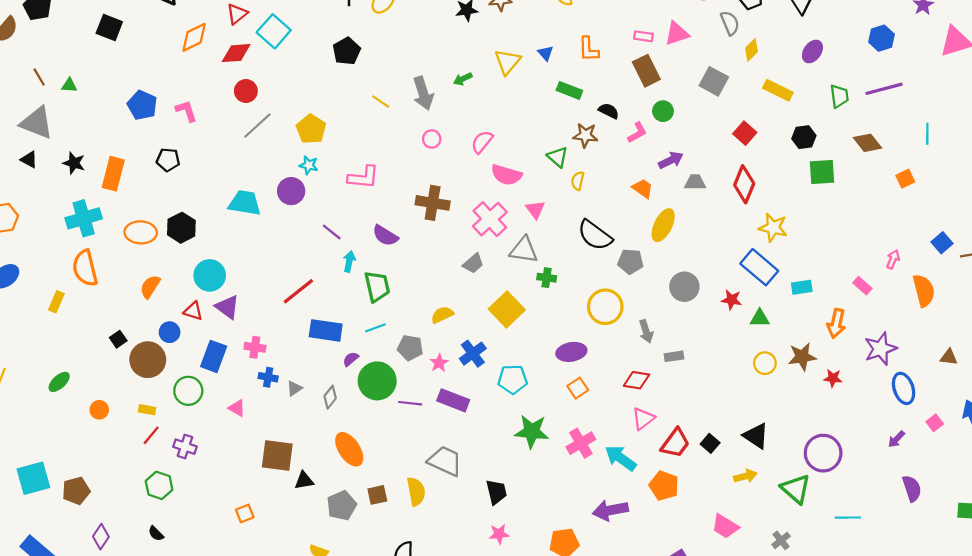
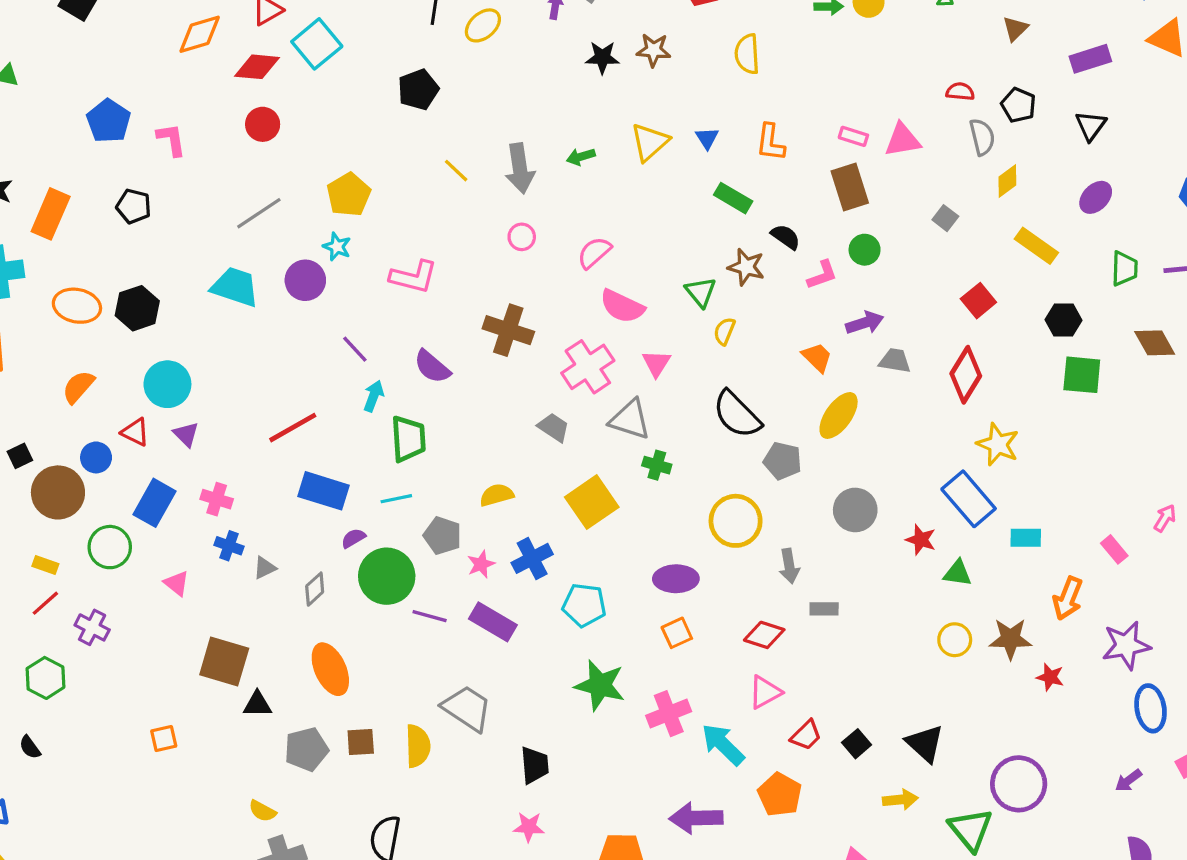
gray square: (714, 81) -> (945, 218), size x0.6
gray line: (257, 125) -> (259, 213), moved
gray trapezoid: (473, 263) -> (553, 427), turned -115
purple triangle: (227, 307) -> (186, 434), size x0.7
red trapezoid: (675, 443) -> (806, 735), size x0.7

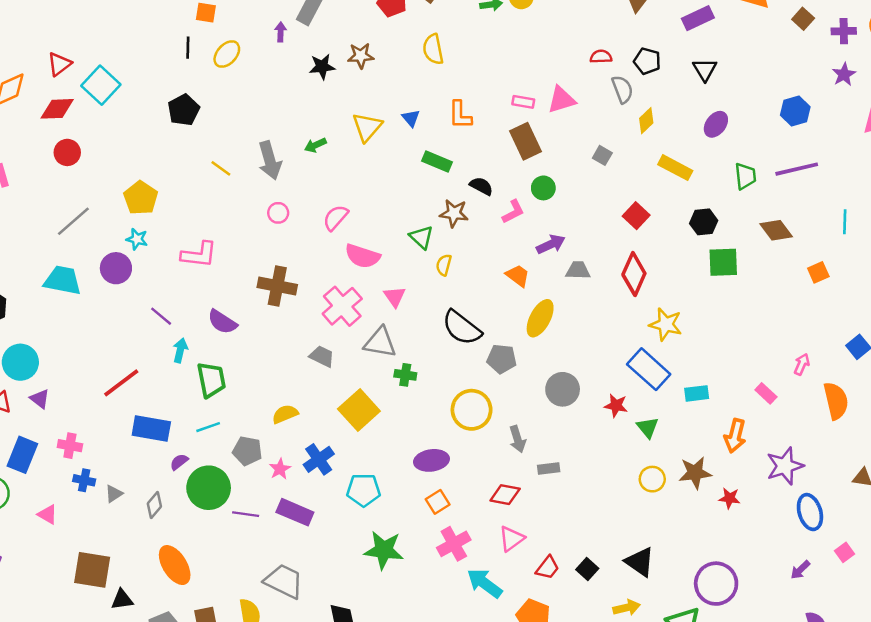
green triangle: (957, 573) -> (648, 427), turned 50
pink cross: (669, 714) -> (454, 544), moved

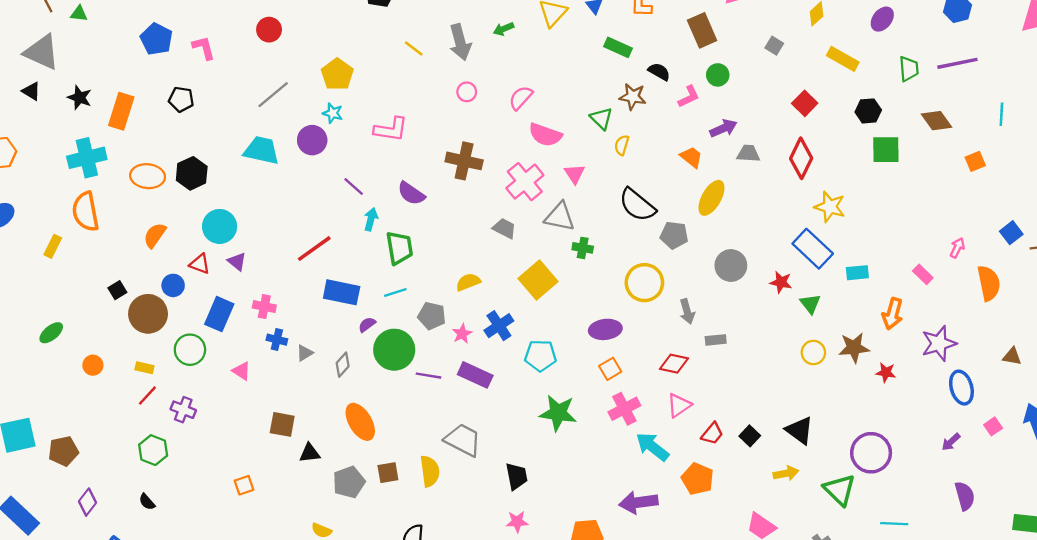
brown square: (92, 570) -> (282, 424), size x0.7

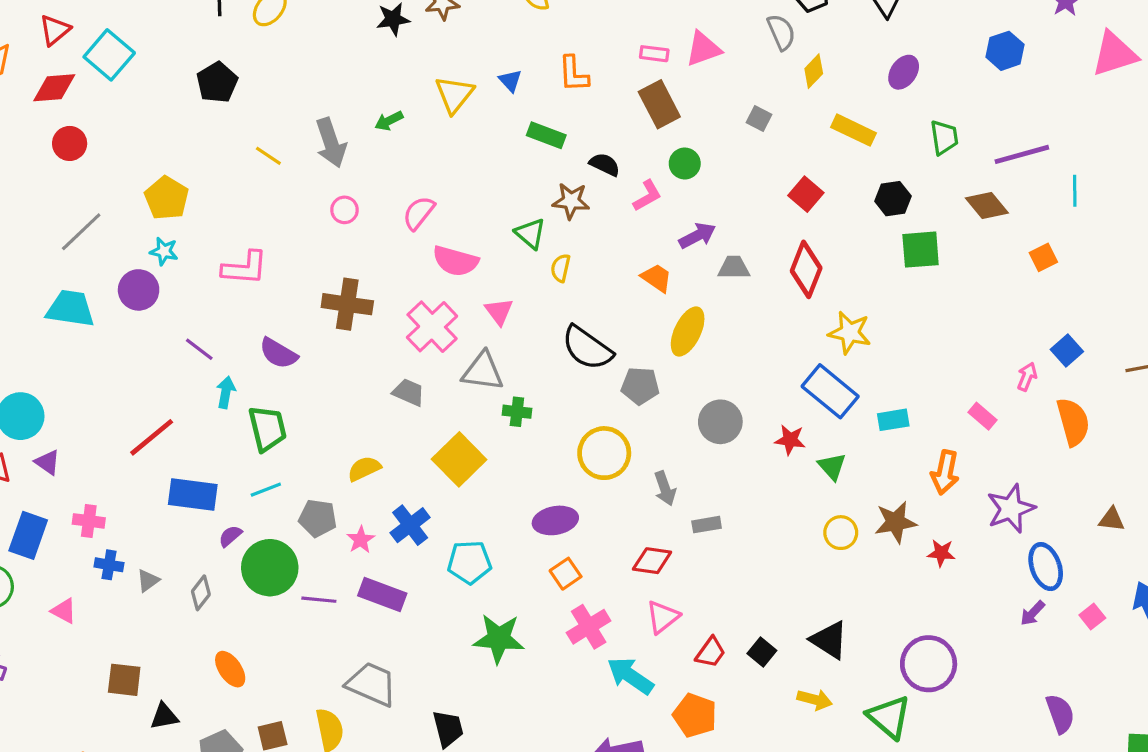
purple line: (957, 63) -> (1022, 154), moved
blue square: (1011, 233) -> (1067, 351), moved
orange ellipse: (360, 422) -> (230, 669), size x0.7
purple arrow: (951, 442) -> (1033, 613), moved
yellow arrow: (786, 473) -> (815, 700), turned 30

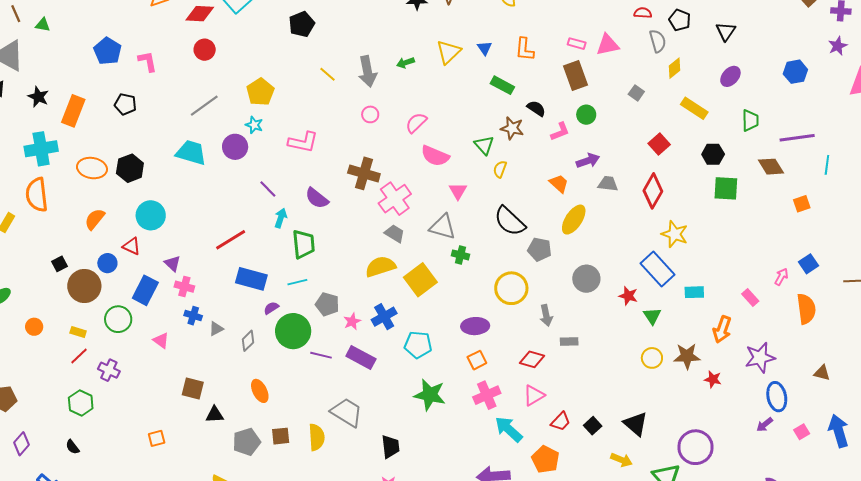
pink cross: (432, 327) -> (395, 199), moved
purple triangle: (47, 462) -> (172, 263), moved
yellow semicircle: (364, 469) -> (380, 267), moved, size x1.4

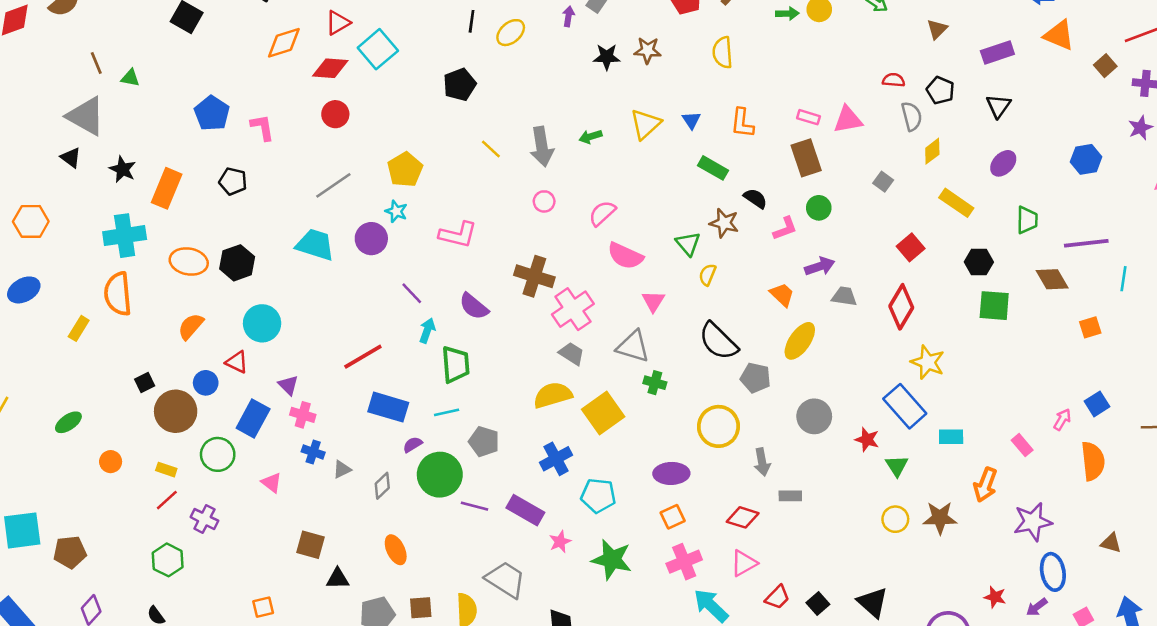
pink star: (352, 321) -> (560, 542), moved
red star: (713, 379) -> (995, 597), moved

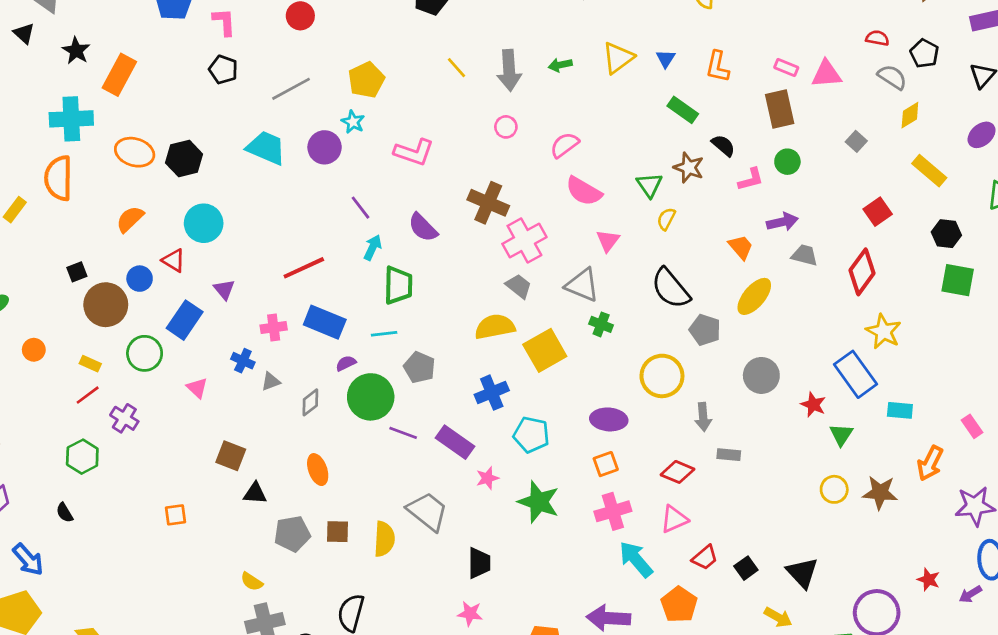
gray semicircle: (912, 116) -> (892, 77), turned -48
black pentagon: (233, 181) -> (223, 70), moved
pink cross: (303, 415) -> (274, 328), moved, turned -30

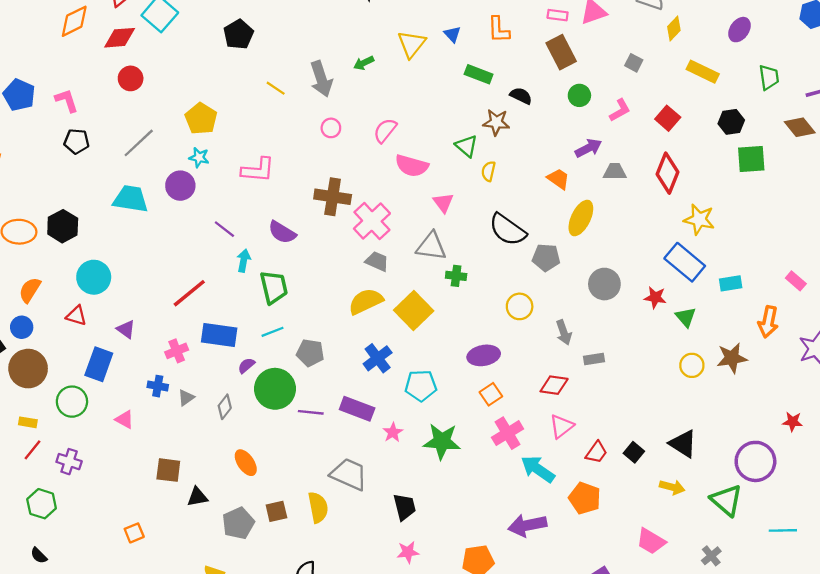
pink L-shape: (751, 179) -> (620, 110), moved
blue circle: (140, 279) -> (22, 327), moved
yellow circle: (662, 376) -> (520, 306), size x0.7

